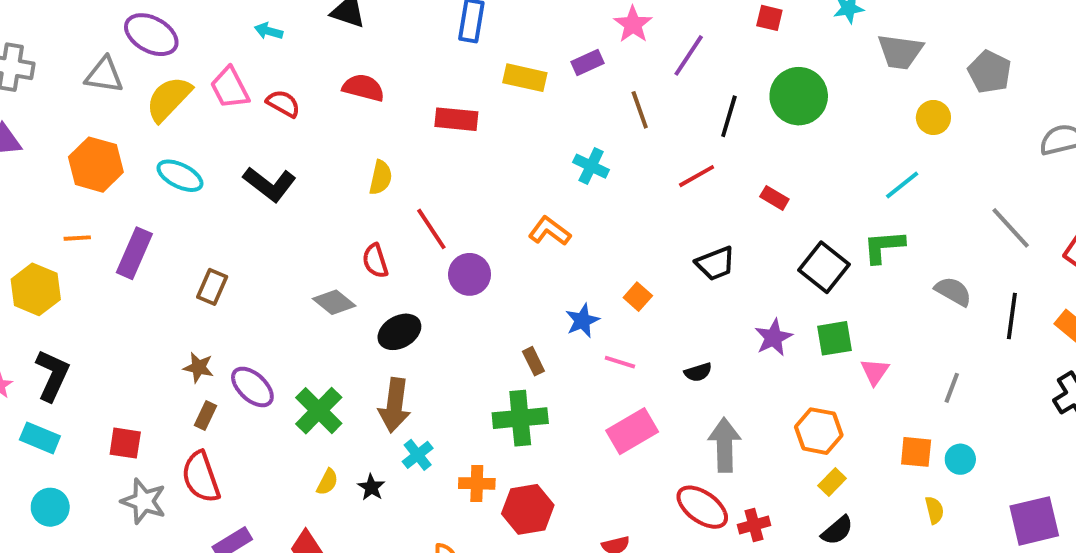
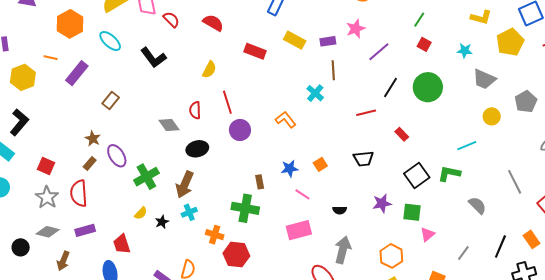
brown line: (640, 110) -> (333, 70), moved
black line: (1012, 316) -> (500, 247), moved

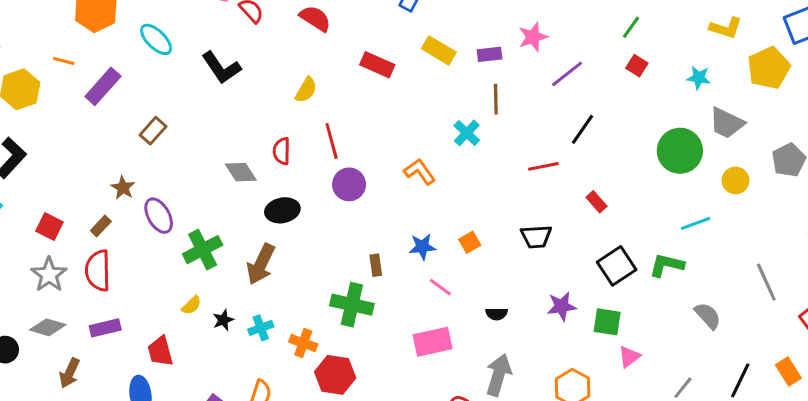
green circle: (428, 87) -> (680, 151), moved
brown rectangle: (90, 163) -> (101, 226), moved
cyan cross: (189, 212) -> (261, 328), moved

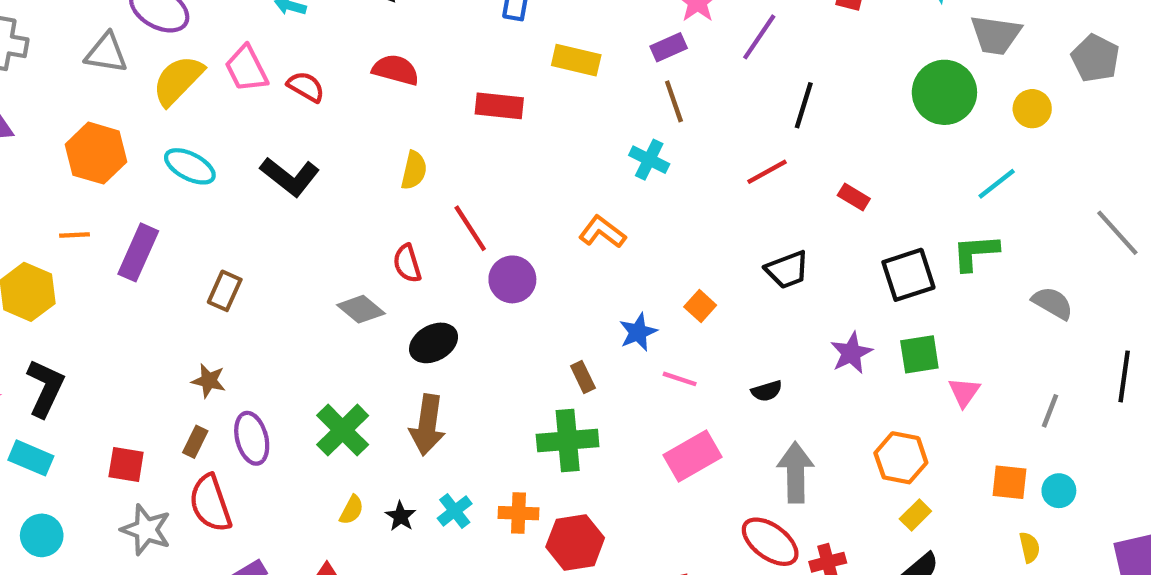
purple rectangle: (489, 54) -> (669, 47), moved
purple ellipse: (159, 216) -> (252, 438), moved, turned 32
black square: (617, 266) -> (908, 275), turned 33

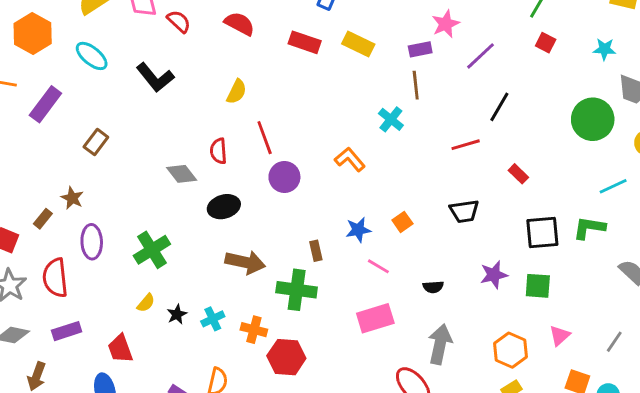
red rectangle: (499, 106) -> (305, 42), moved
pink triangle: (964, 392) -> (560, 336), moved
brown arrow: (427, 425) -> (245, 262), moved, turned -99
brown rectangle: (195, 442) -> (43, 219), moved

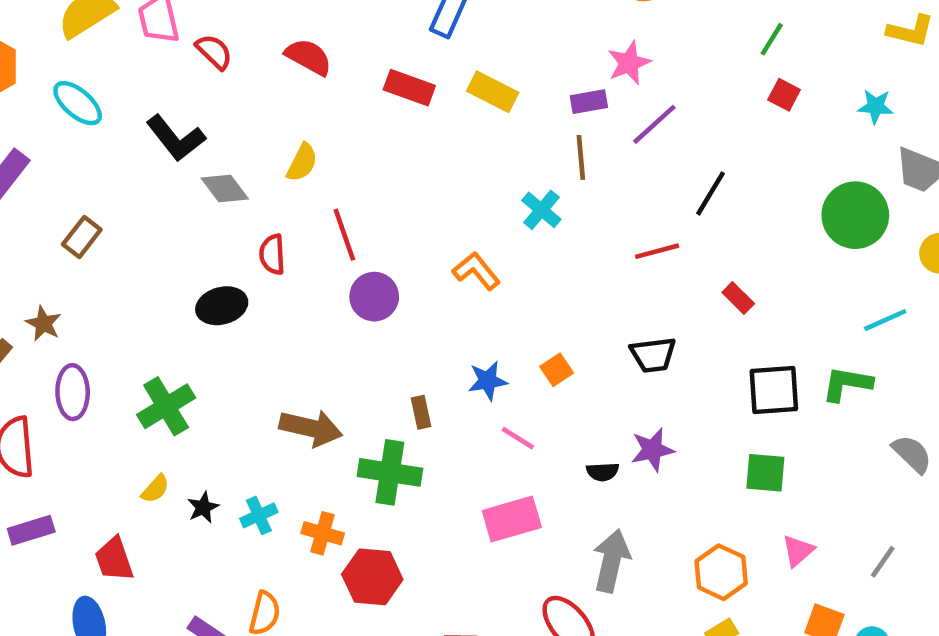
purple line: (481, 56) -> (654, 124), moved
gray diamond: (182, 174) -> (225, 188), moved
black ellipse: (224, 207) -> (222, 306), moved
purple star: (494, 275) -> (652, 450), moved

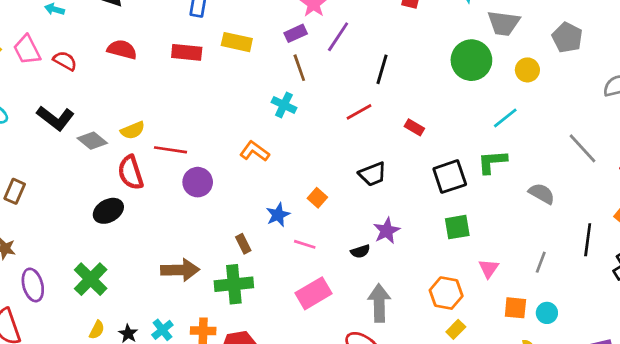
yellow semicircle: (302, 163) -> (133, 130), moved, turned 55
red line: (344, 235) -> (170, 150), turned -48
red semicircle: (272, 254) -> (131, 173), size x1.4

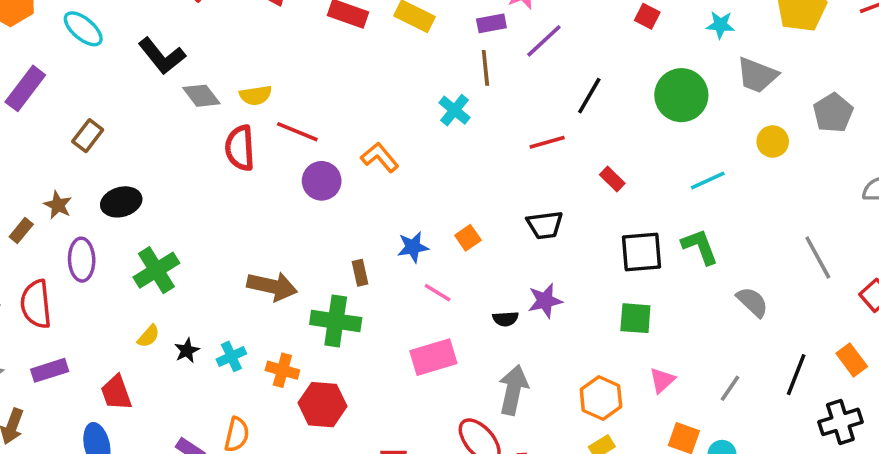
green circle: (471, 60) -> (681, 95), moved
cyan line: (505, 118) -> (708, 181), moved
orange L-shape: (255, 151) -> (380, 157), moved
green L-shape: (492, 162) -> (700, 247), turned 60
black ellipse: (108, 211) -> (121, 202), moved

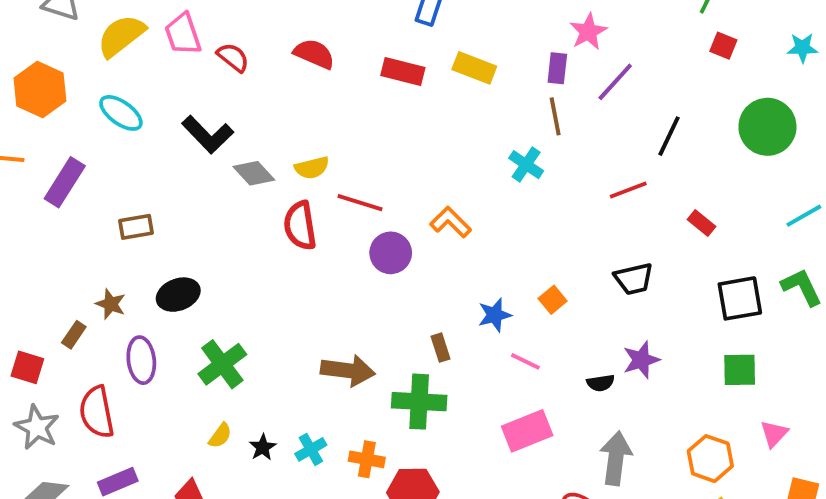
purple rectangle: (491, 23) -> (557, 68), turned -68
brown rectangle: (88, 136) -> (136, 227), turned 48

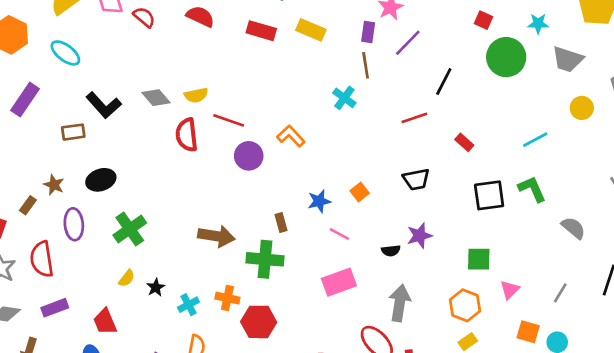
green circle: (767, 127) -> (506, 57), moved
black L-shape: (208, 134) -> (104, 105), moved
green square: (740, 370) -> (479, 259), moved
cyan cross: (311, 449) -> (188, 305), moved

